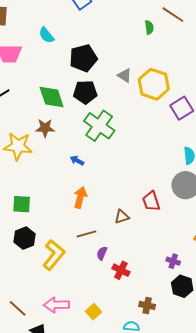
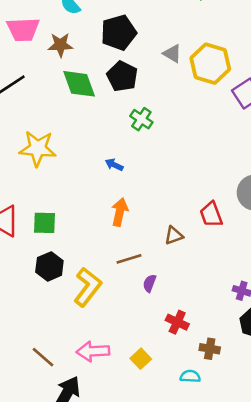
black pentagon: (85, 92) -> (122, 76), turned 30
green cross: (99, 126) -> (141, 119), size x0.6
brown star: (45, 128) -> (60, 45), moved
red cross: (121, 270) -> (177, 322), moved

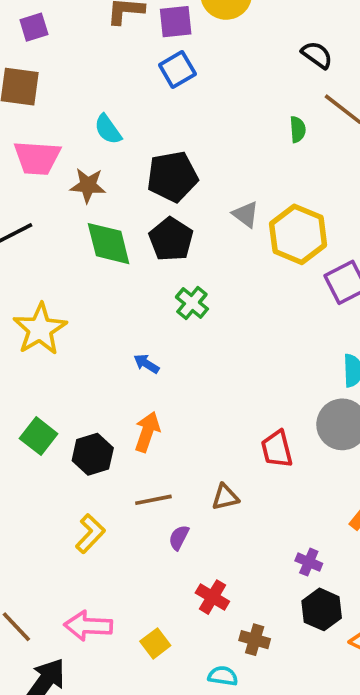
yellow star: (38, 148) -> (40, 329), turned 30
green square: (44, 223) -> (39, 436), turned 30
brown triangle: (174, 235) -> (225, 497), moved
black hexagon: (49, 266) -> (93, 454), moved
yellow L-shape: (88, 287) -> (90, 534), size x0.7

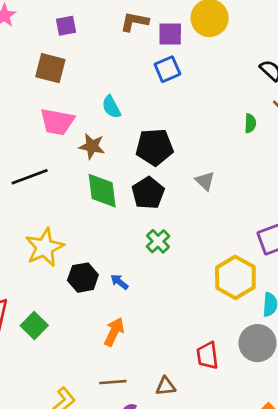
yellow hexagon: (298, 234) -> (235, 277), moved
black hexagon: (93, 454) -> (83, 278), moved

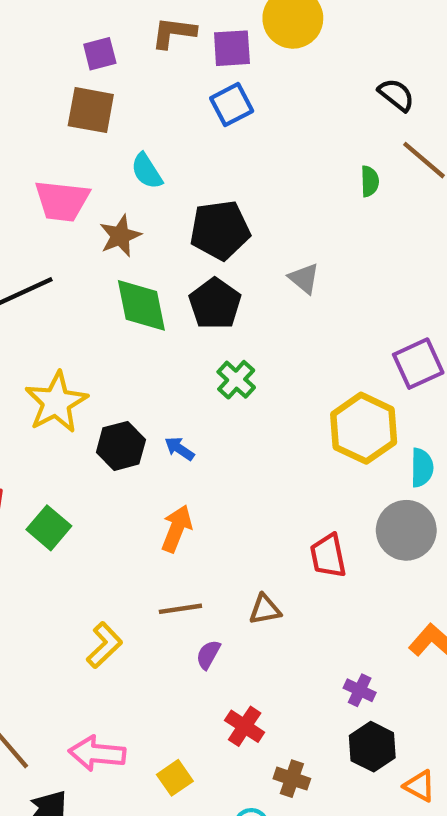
purple square: (66, 26) -> (100, 54), moved
brown square: (50, 68) -> (91, 110), moved
brown star: (92, 146) -> (120, 236), turned -30

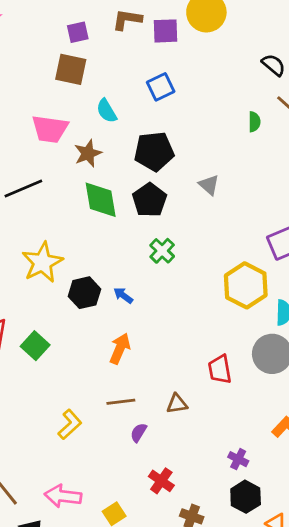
blue square: (232, 105) -> (161, 87), moved

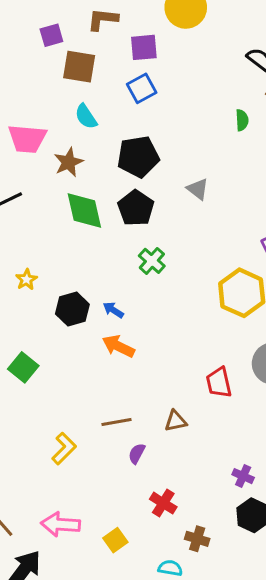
purple square: (165, 31) -> (144, 47), moved
brown square: (71, 69) -> (79, 67), moved
yellow star: (42, 262) -> (26, 280), size x0.5
orange arrow: (120, 349) -> (118, 346), moved, turned -84

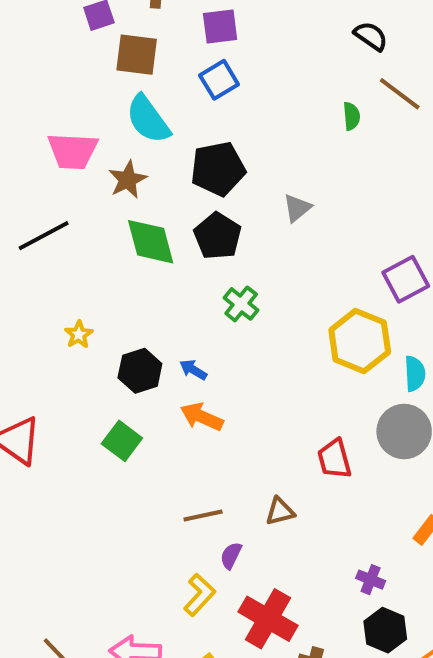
cyan semicircle: (86, 117) -> (148, 119), size x1.5
gray triangle: (198, 189) -> (297, 208), turned 45
green square: (23, 367) -> (122, 441), moved
yellow L-shape: (64, 449) -> (199, 595), moved
red cross: (163, 503) -> (268, 619), size x1.6

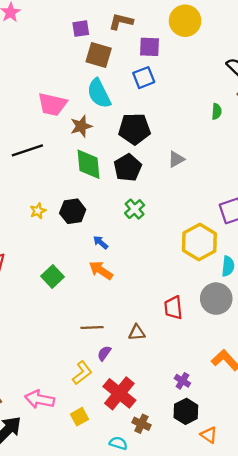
black hexagon: (140, 371) -> (73, 211), moved

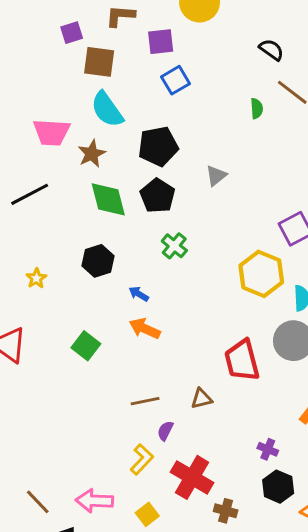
blue square: (144, 78) -> (175, 80), moved
yellow star: (38, 211) -> (36, 278), moved
red trapezoid: (173, 308) -> (242, 360), size x1.4

